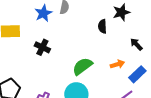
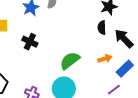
black semicircle: (102, 26) -> (102, 28), moved
black arrow: (136, 44) -> (124, 39), size x1.5

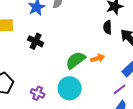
orange arrow: (105, 59) -> (98, 58), moved

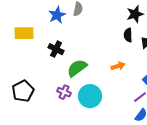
green semicircle: (76, 60) -> (77, 68), moved
purple cross: (38, 93) -> (64, 92), moved

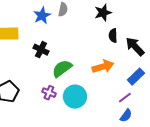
black star: (135, 14) -> (103, 13), moved
orange arrow: (118, 66) -> (103, 67), size x1.5

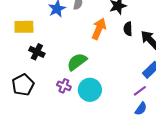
black cross: (41, 50) -> (37, 52), moved
orange arrow: (103, 67) -> (99, 29), moved, turned -50

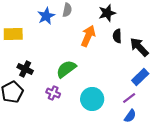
black cross: (37, 52) -> (25, 69), moved
cyan circle: (90, 90) -> (92, 99), moved

